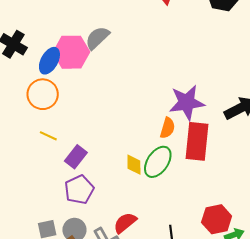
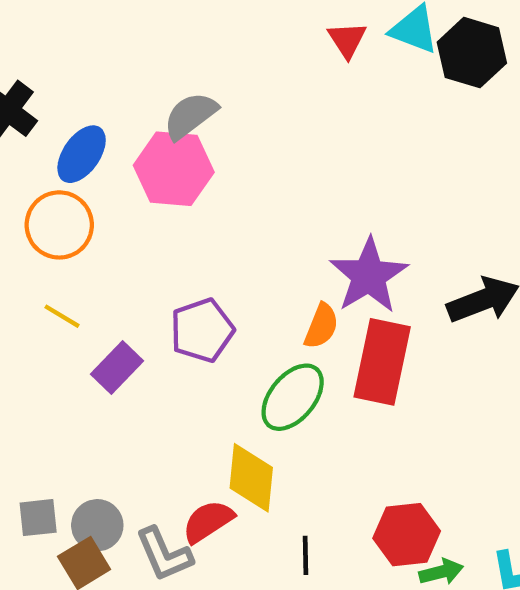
pink hexagon: (71, 52) -> (174, 169), moved
purple star: (187, 103) -> (369, 276), turned -30
yellow diamond: (134, 165) -> (251, 478), moved, size x1.5
purple pentagon: (79, 190) -> (202, 330), moved

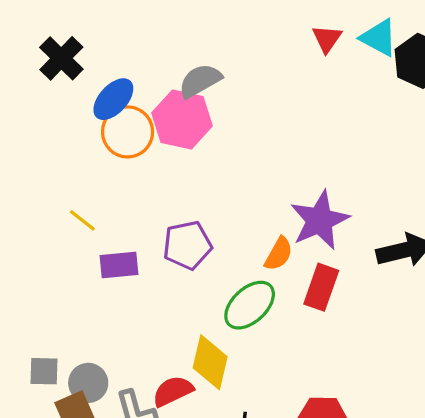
orange circle: (59, 225) -> (128, 132), moved
red rectangle: (382, 362) -> (321, 287), size x0.7
purple rectangle: (117, 368) -> (119, 265), turned 33

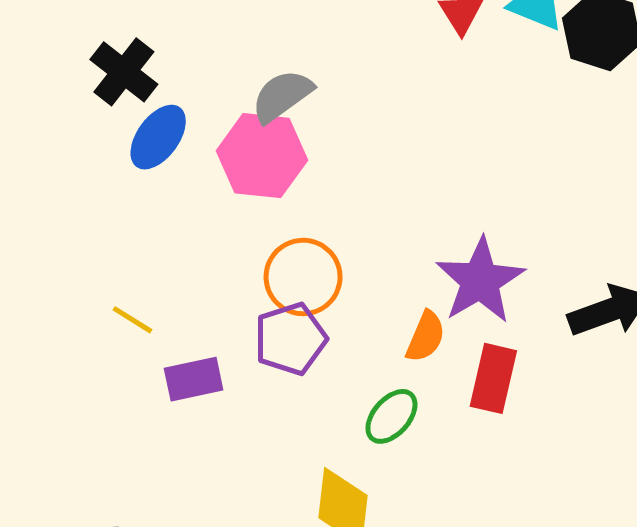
black cross: (61, 58) -> (124, 72), moved
orange circle: (128, 132) -> (303, 277), moved
green ellipse: (250, 305) -> (391, 416), size x0.7

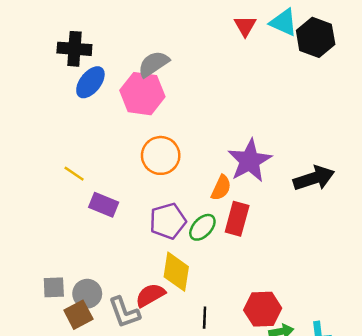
black cross: (124, 72) -> (74, 49), turned -36
purple pentagon: (290, 339) -> (168, 221), moved
red rectangle: (493, 378) -> (237, 219), moved
purple rectangle: (194, 379) -> (104, 205), turned 32

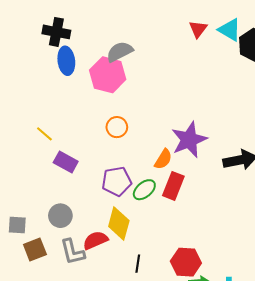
blue ellipse: (90, 82) -> (66, 61), turned -52
orange circle: (161, 155) -> (117, 127), size x0.7
gray circle: (87, 294) -> (60, 216), moved

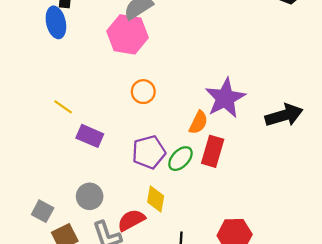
blue ellipse: (66, 61) -> (56, 22), moved
yellow diamond: (119, 224) -> (156, 199), size x0.7
gray square: (17, 225) -> (43, 211), turned 30

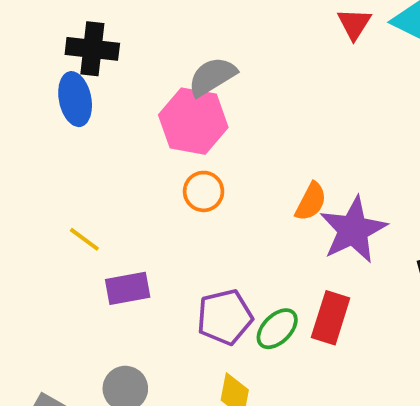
orange circle: (143, 92) -> (204, 191), moved
orange semicircle: (198, 122) -> (311, 202), moved
purple rectangle: (90, 136) -> (128, 288), turned -35

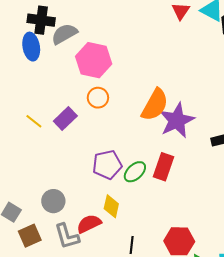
gray semicircle: (212, 76) -> (64, 34), moved
orange semicircle: (311, 202) -> (155, 105), size x1.6
purple rectangle: (128, 288) -> (65, 118), moved, turned -35

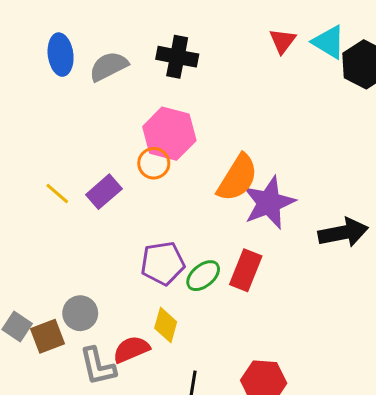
black cross: (41, 20) -> (177, 57), moved
blue ellipse: (31, 47) -> (61, 55), moved
pink hexagon: (94, 60) -> (169, 134), moved
brown square: (30, 236) -> (47, 336), moved

